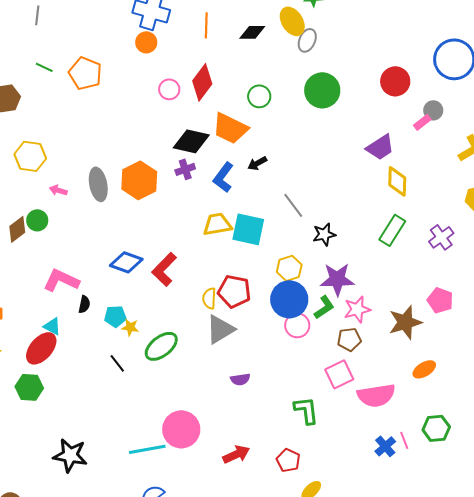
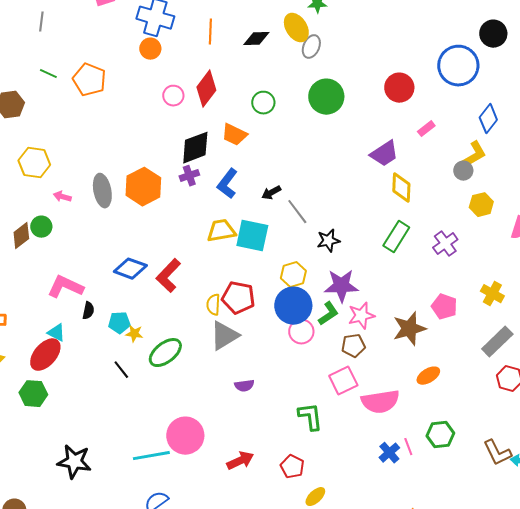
gray circle: (433, 110) -> (463, 171), moved
orange trapezoid: (230, 128) -> (234, 135), size x0.7
black diamond: (191, 141) -> (195, 148), turned -33
black arrow: (257, 163) -> (271, 193), moved

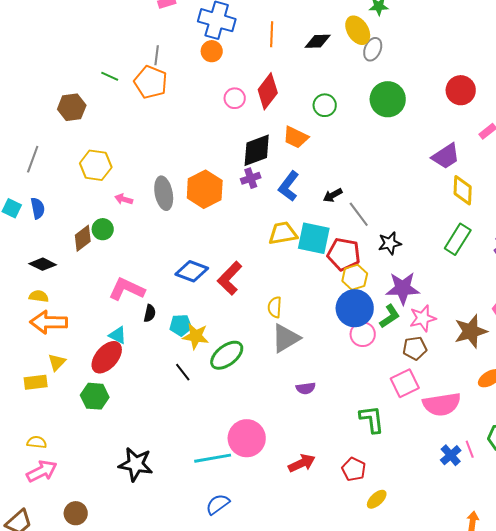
gray line: (41, 22) -> (157, 55), moved
red pentagon: (238, 298) -> (344, 254), moved
yellow star: (134, 334) -> (196, 336), size x1.5

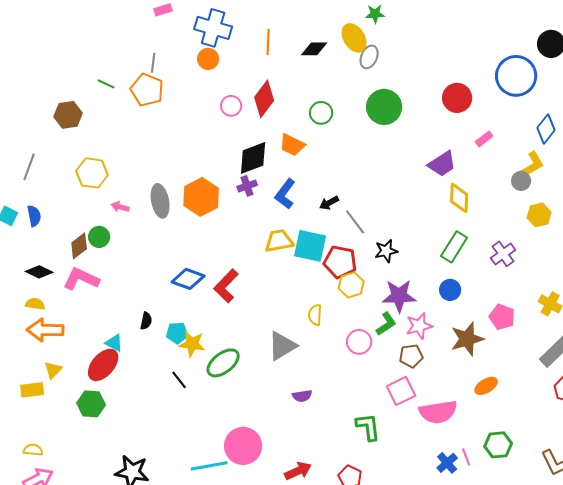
pink L-shape: (127, 289) -> (81, 279), moved
yellow semicircle: (275, 307) -> (315, 315), moved
blue circle: (355, 308) -> (450, 290), moved, size x0.6

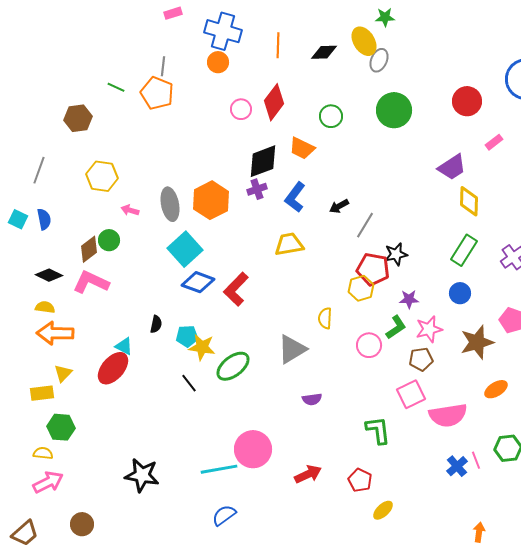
gray line: (355, 222) -> (365, 225), turned 68
cyan square: (310, 246) -> (185, 249), moved, turned 36
red pentagon: (340, 262) -> (373, 269), moved
purple star: (399, 296) -> (409, 299), size x0.6
green hexagon: (91, 404) -> (61, 427), moved

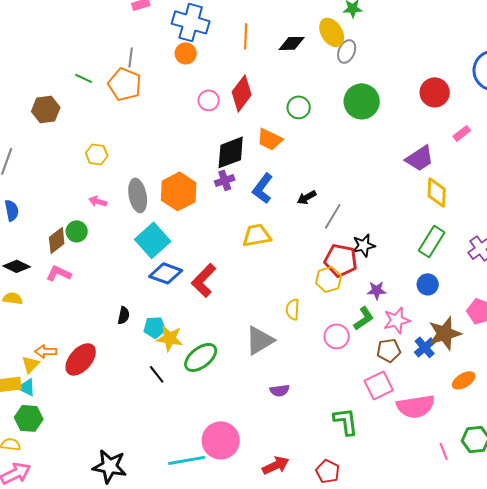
yellow hexagon: (102, 176) -> (97, 154), moved, size x0.7
pink L-shape: (91, 282) -> (59, 273), size x0.7
orange arrow: (55, 333) -> (46, 351), moved, size x0.6
cyan triangle: (124, 346) -> (27, 387), moved
blue cross: (457, 466) -> (425, 347), moved

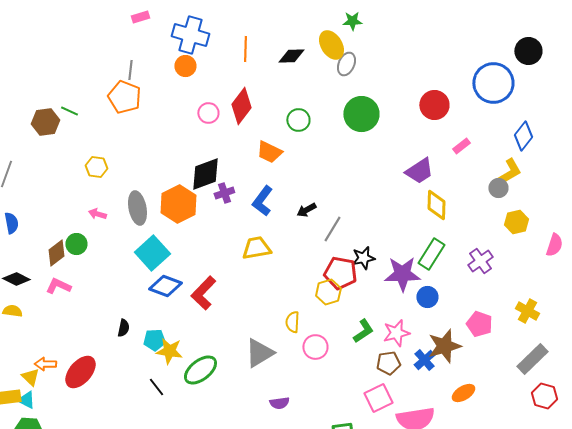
green line: (84, 78) -> (69, 111), moved
black diamond: (231, 152) -> (205, 174), moved
purple star: (377, 290) -> (402, 274), moved, size x1.8
pink circle: (337, 336) -> (315, 347), moved
yellow triangle: (31, 364) -> (30, 377), turned -30

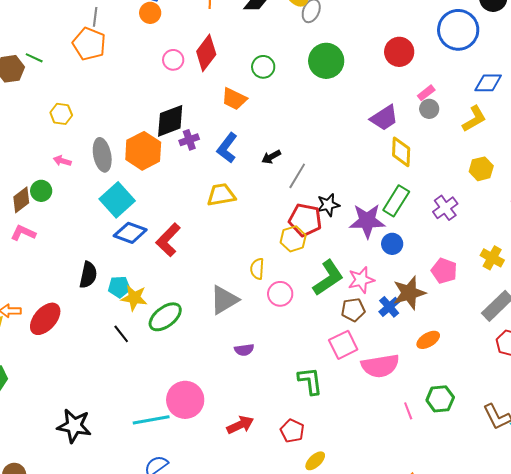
blue diamond: (523, 136) -> (488, 83), turned 52
gray circle: (498, 188) -> (429, 109), moved
black semicircle: (123, 328) -> (88, 275), size x1.5
green L-shape: (363, 331) -> (328, 278), size x1.5

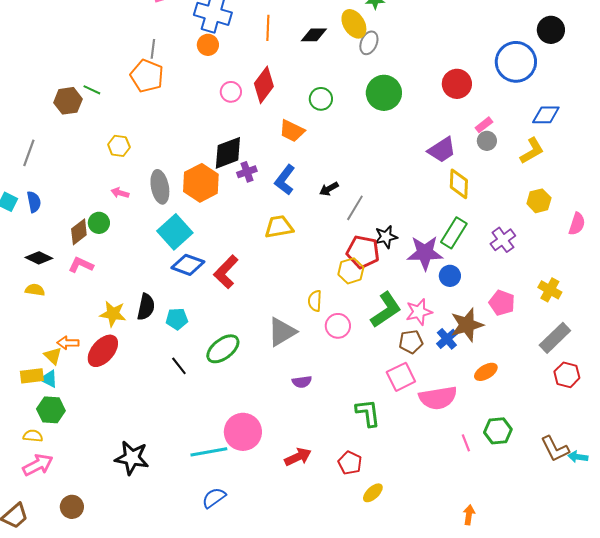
yellow star: (134, 298) -> (113, 314), moved

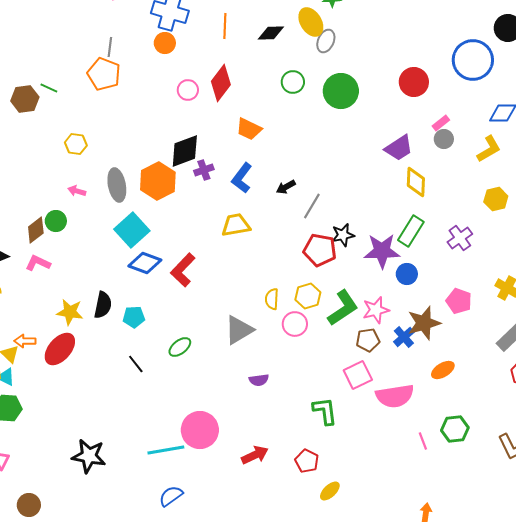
green circle: (321, 99) -> (293, 82), moved
yellow hexagon: (351, 271) -> (308, 296), moved
green ellipse: (223, 349) -> (180, 347), size x0.7

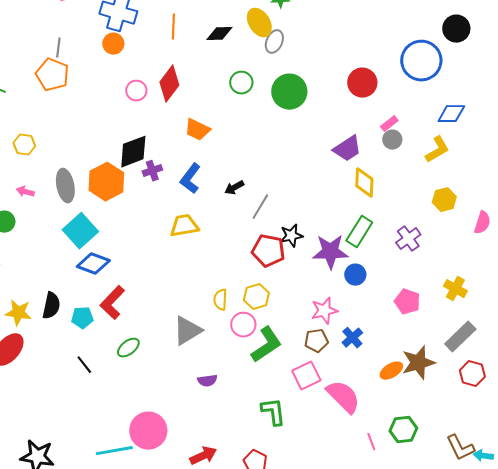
red L-shape: (183, 270) -> (112, 303), moved
green L-shape: (343, 308) -> (266, 345), moved
brown star: (424, 323) -> (418, 363), moved
pink semicircle: (395, 396) -> (343, 397), turned -126

